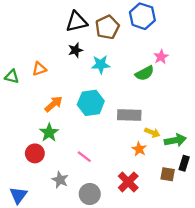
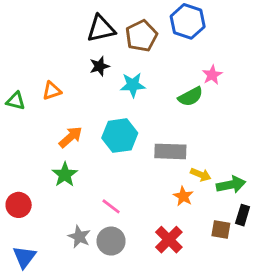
red circle: (35, 153) -> (19, 205), moved
gray circle: (90, 194) -> (111, 241), moved

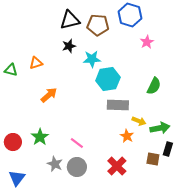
brown pentagon: (141, 36) -> (98, 25), turned 30
pink star: (212, 75) -> (147, 42), moved
green semicircle: (191, 97) -> (154, 86), moved, turned -36
cyan hexagon: (120, 136) -> (108, 79), moved
green star: (65, 175) -> (40, 137), moved

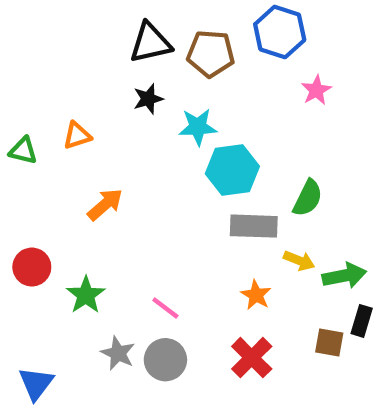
green semicircle: (154, 86) -> (308, 198), moved
orange star: (127, 136) -> (256, 295), moved
red circle: (13, 142) -> (32, 267), moved

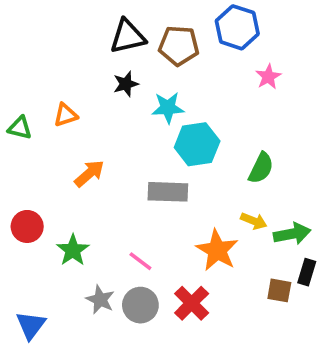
gray rectangle: (254, 226) -> (168, 192), moved
orange star: (256, 295) -> (217, 250), size x1.6
red cross: (252, 358) -> (192, 303), moved

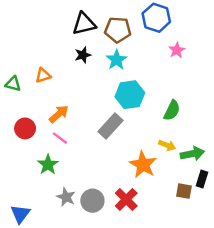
cyan star: (168, 108) -> (117, 60), moved, turned -30
gray rectangle: (168, 192) -> (111, 126), turned -50
red circle: (27, 226) -> (25, 128), moved
pink line: (140, 261) -> (60, 138), moved

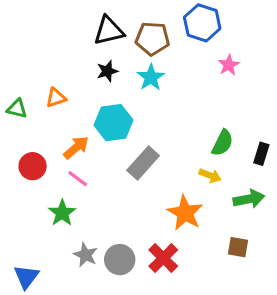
cyan hexagon: (130, 95) -> (113, 123), moved
yellow arrow: (167, 145) -> (210, 176), moved
black rectangle: (202, 179) -> (261, 154), moved

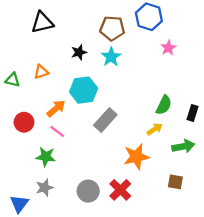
black triangle: (109, 31) -> (42, 23), moved
yellow arrow: (210, 176) -> (155, 129), turned -56
green star: (62, 213) -> (46, 157), turned -30
orange star: (185, 213) -> (136, 157), turned 30
gray star: (85, 255) -> (45, 188), moved, turned 30

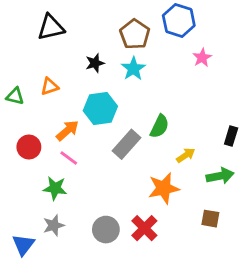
brown pentagon: (112, 28) -> (135, 34), turned 30
green semicircle: (164, 105) -> (160, 126), moved

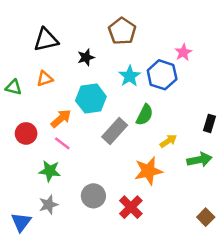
blue hexagon: (179, 20) -> (162, 75), moved
black triangle: (51, 27) -> (46, 40), moved
cyan star: (133, 69) -> (130, 76), moved
brown square: (210, 219) -> (206, 217), moved, turned 35
gray circle: (106, 230) -> (93, 196), moved

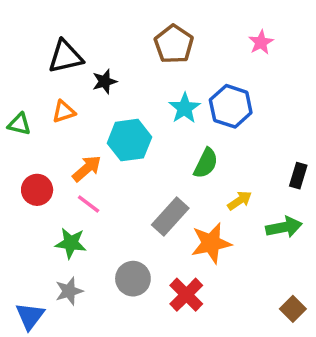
pink star: (183, 52) -> (261, 42), moved
black star: (86, 57) -> (105, 81), moved
gray rectangle: (115, 131) -> (170, 216), moved

